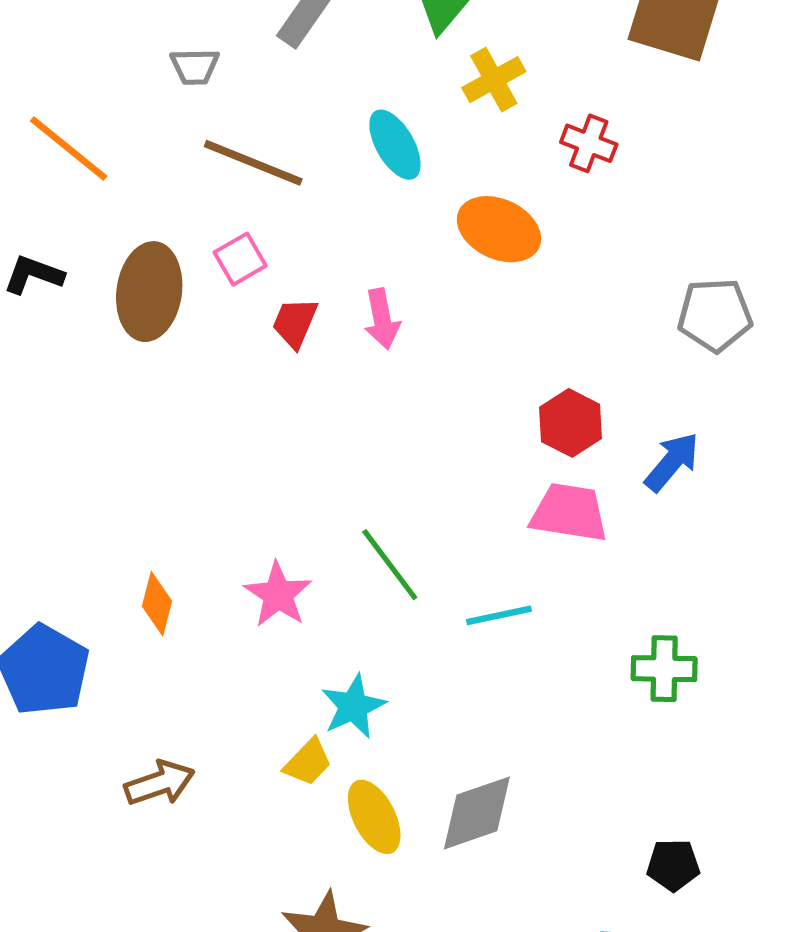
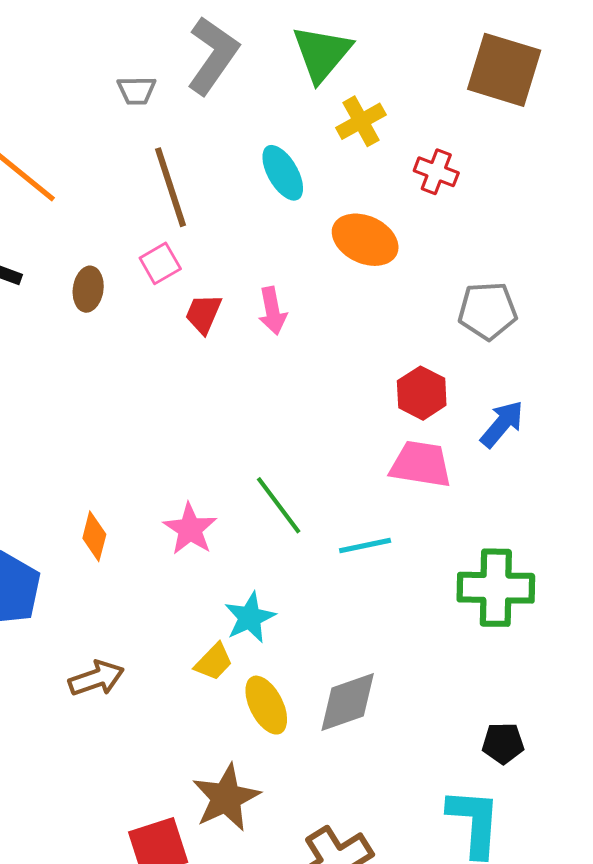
gray trapezoid: (195, 67) -> (137, 90), moved
brown line: (253, 163) -> (171, 187), turned 50
brown ellipse: (149, 292) -> (88, 289), size x0.6
gray pentagon: (715, 315) -> (488, 311), moved
green cross: (664, 669) -> (496, 588), size x1.5

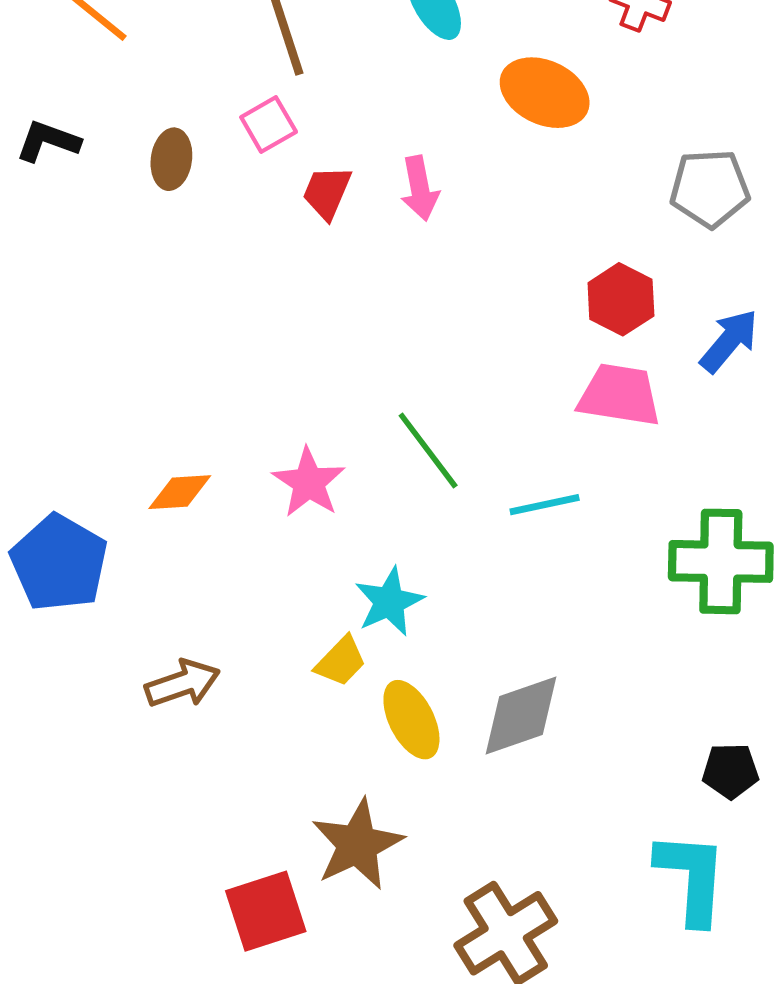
orange diamond: (94, 536) -> (180, 492), turned 72

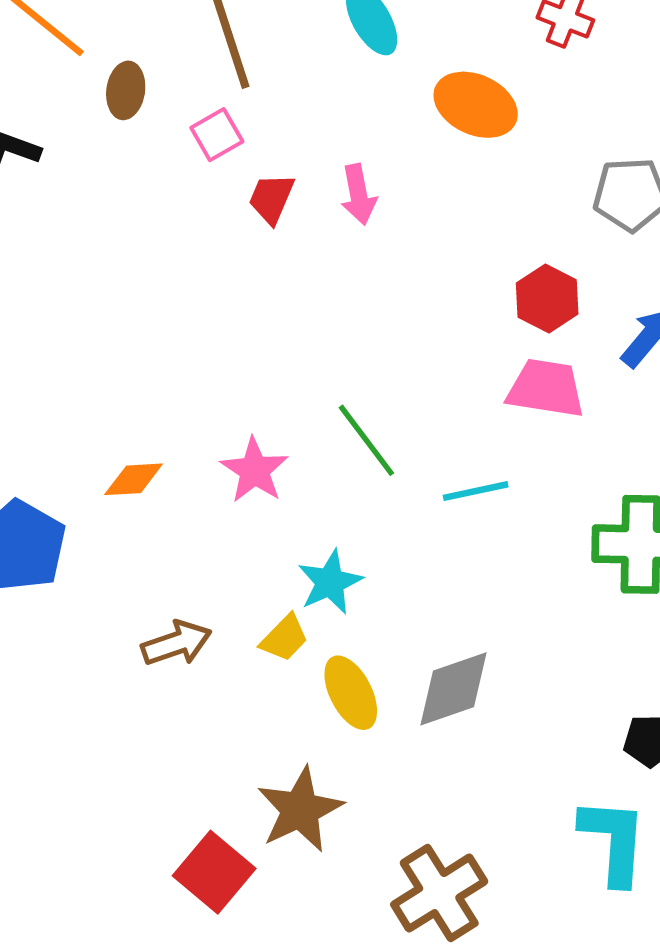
brown ellipse: (171, 159) -> (126, 90), moved
brown arrow: (183, 684) -> (176, 643), moved
red square: (266, 911) -> (214, 872), turned -32

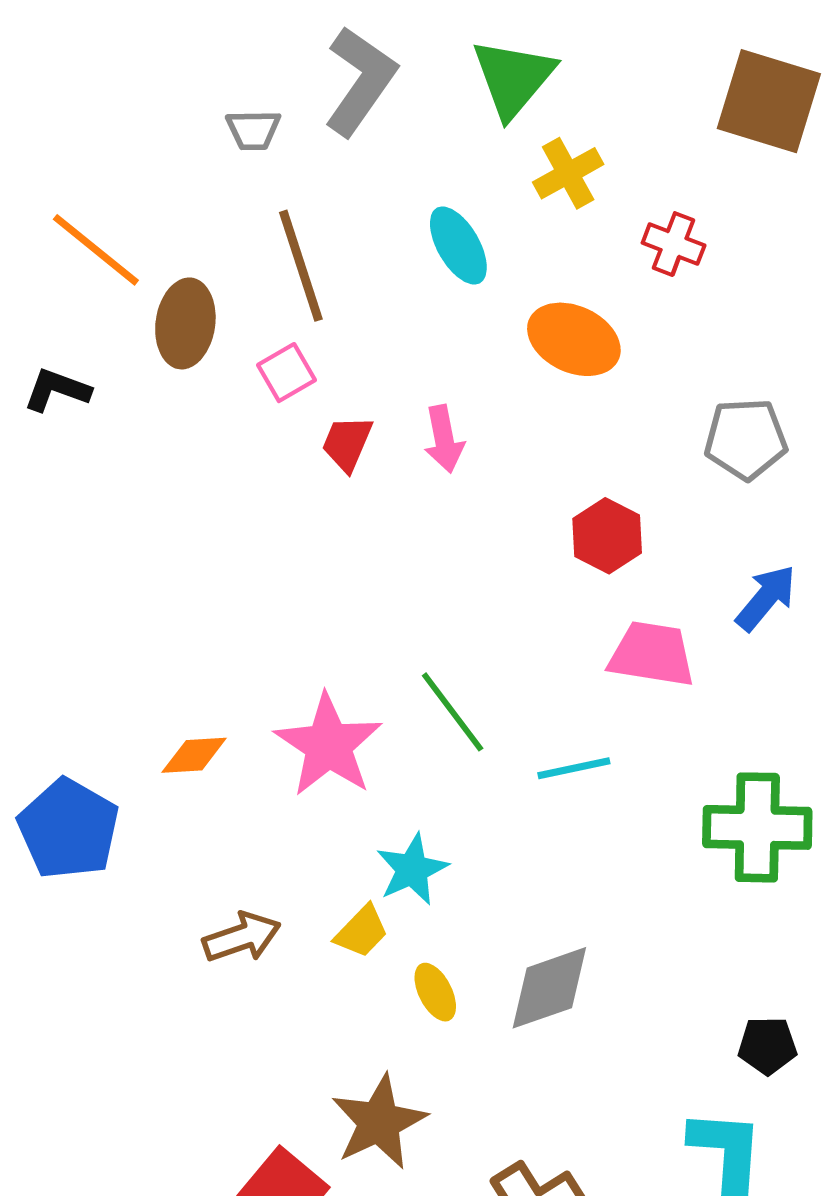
brown ellipse: (126, 90) -> (185, 323), size x1.4
red hexagon: (547, 299) -> (607, 536), moved
pink star: (254, 470) -> (328, 745), size x1.4
yellow ellipse: (351, 693) -> (435, 992), size x0.7

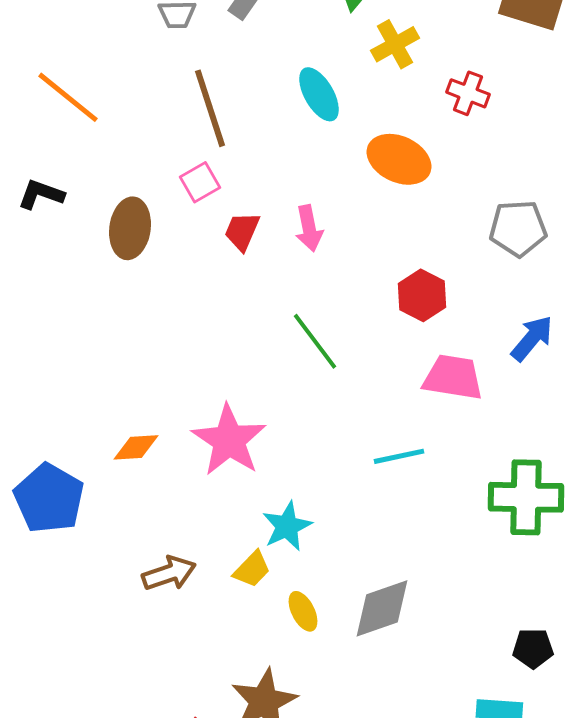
brown ellipse: (185, 323) -> (130, 228), moved
green line: (453, 712) -> (315, 341), moved

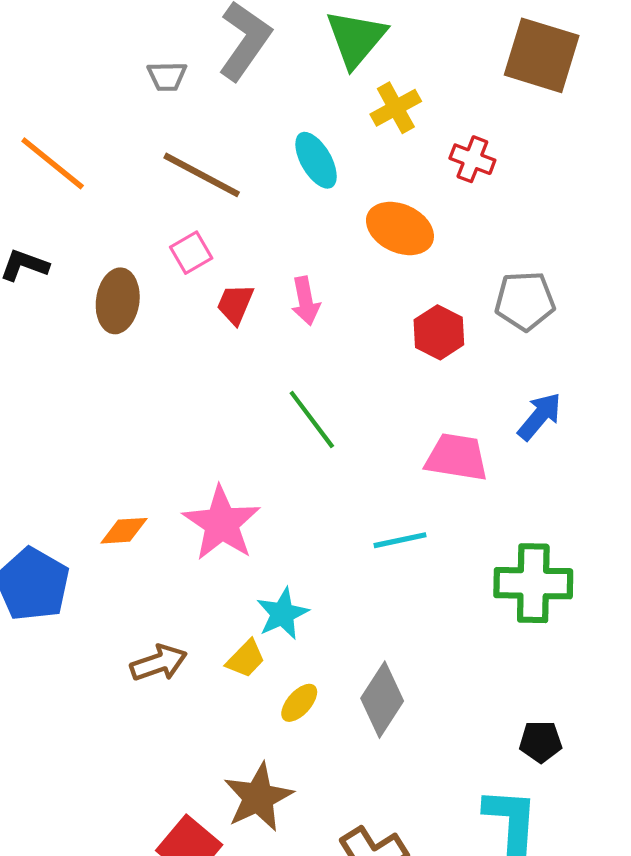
brown line: (210, 108) -> (202, 175), turned -44
red hexagon: (422, 295) -> (439, 332), moved
gray diamond: (382, 608) -> (382, 700), turned -38
yellow ellipse: (303, 611) -> (299, 703), turned 69

